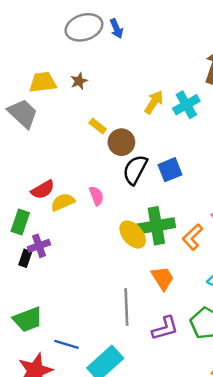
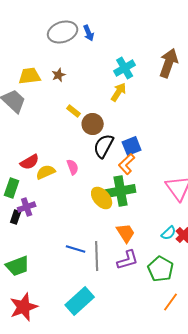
cyan cross: (186, 105) -> (125, 68), moved
orange L-shape: (193, 237) -> (127, 164), moved
purple L-shape: (165, 328) -> (128, 260), moved
blue line: (66, 344) -> (76, 249), moved

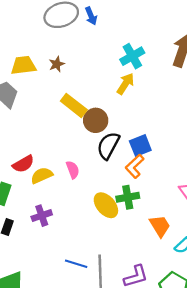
yellow rectangle: (74, 111) -> (74, 105), size x1.6
green cross: (121, 191) -> (128, 197), size x0.7
purple cross: (27, 207) -> (42, 216), moved
orange trapezoid: (126, 233) -> (160, 226), moved

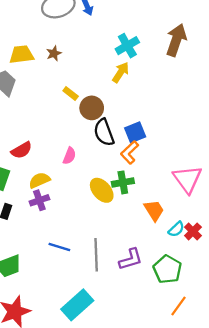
yellow rectangle: (74, 105) -> (71, 93), size x0.6
black semicircle: (108, 146) -> (104, 132), turned -48
pink semicircle: (73, 170) -> (69, 156), turned 42
yellow semicircle: (42, 175) -> (39, 180), moved
blue line: (76, 264) -> (59, 247), moved

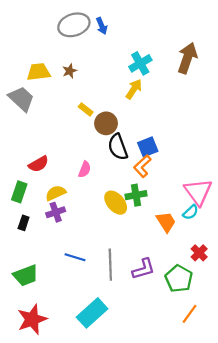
cyan semicircle: (176, 229) -> (191, 212), moved
red cross: (193, 231) -> (199, 253), moved

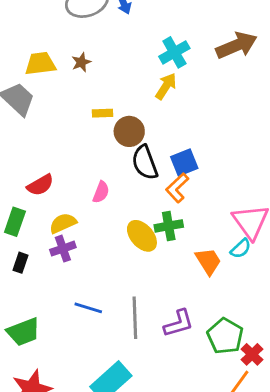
brown arrow: (187, 58) -> (236, 45), turned 48
yellow rectangle: (86, 109) -> (102, 113), turned -40
red cross: (199, 253) -> (252, 354), moved

